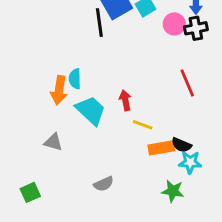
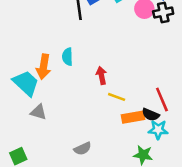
cyan semicircle: (75, 79) -> (67, 57), moved
red line: (187, 83) -> (162, 99), moved
cyan trapezoid: (91, 110) -> (26, 83), moved

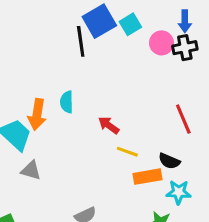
red arrow: (101, 75) -> (109, 125), turned -42
red line: (162, 99) -> (183, 119), moved
black semicircle: (151, 115) -> (169, 161), moved

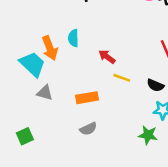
orange arrow: (37, 114) -> (50, 48), turned -30
orange rectangle: (148, 177) -> (87, 98), moved

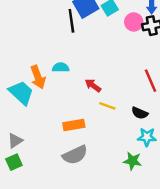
cyan semicircle: (73, 38) -> (61, 67), turned 91
gray triangle: (45, 93) -> (15, 141), moved, turned -49
gray semicircle: (88, 129) -> (75, 155), size x1.5

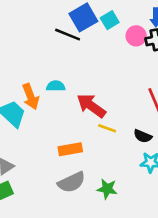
black line: (71, 21) -> (68, 35), turned -60
red arrow: (93, 85) -> (91, 106), size x1.6
green star: (133, 161) -> (107, 189), moved

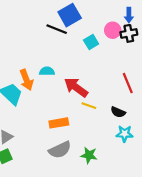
cyan square: (110, 20) -> (91, 42), moved

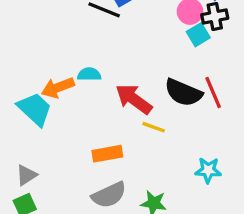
cyan square: (91, 42) -> (198, 35), moved
orange arrow: (26, 80) -> (58, 88), turned 90
black semicircle: (118, 112) -> (183, 93), moved, size x1.6

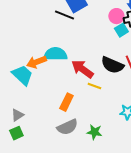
cyan semicircle: (89, 74) -> (55, 54), size x1.6
orange rectangle: (107, 154) -> (66, 102), turned -54

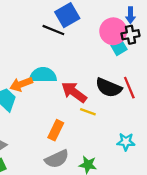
pink circle: (116, 16) -> (113, 31), size x1.5

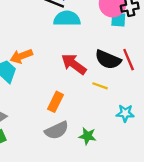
cyan square: (119, 47) -> (118, 20), turned 35
cyan semicircle: (43, 75) -> (67, 18), moved
yellow line: (88, 112) -> (100, 86), moved

